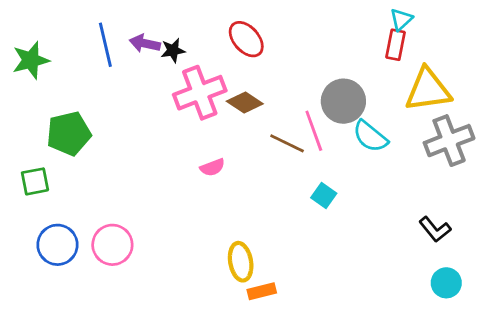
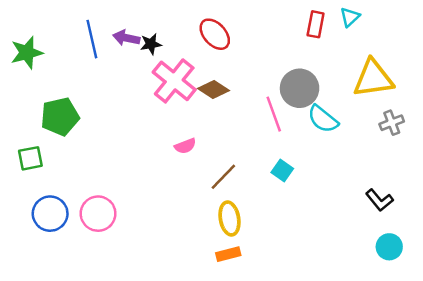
red rectangle: (396, 45) -> (316, 24), moved
pink cross: (200, 93) -> (174, 81), turned -30
gray cross: (449, 141) -> (392, 123), size x0.6
brown line: (287, 143) -> (223, 177), moved, turned -72
yellow ellipse: (241, 262) -> (230, 219), moved

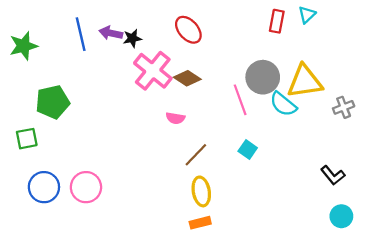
yellow triangle: (373, 78) -> (305, 81), moved
pink semicircle: (185, 146) -> (175, 118), moved, turned 30

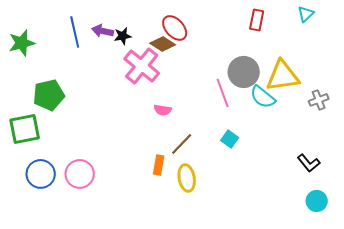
cyan triangle: (307, 15) -> (306, 14), moved
brown diamond: (187, 78) -> (163, 44), moved
green square: (27, 139) -> (25, 129), size x1.5
orange rectangle: (200, 223) -> (159, 165), moved, turned -66

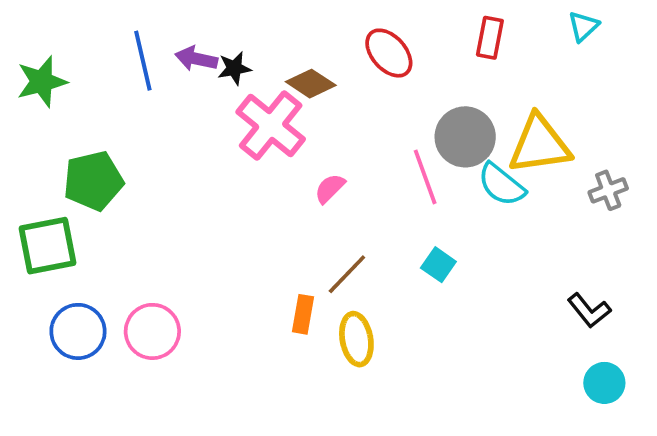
red ellipse: (175, 28) -> (389, 53), moved
pink semicircle: (163, 110) -> (330, 188), moved, turned 126

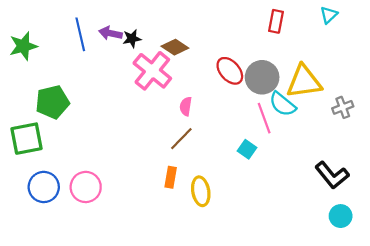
red ellipse: (389, 53) -> (230, 71), moved
pink line: (425, 177) -> (264, 118), moved
pink semicircle: (330, 188) -> (186, 106), turned -36
brown line: (347, 274) -> (181, 139), moved
black L-shape: (589, 310) -> (332, 175), size x1.4

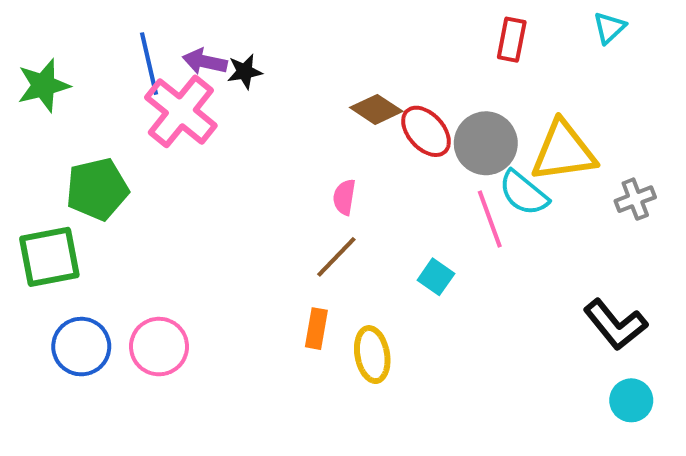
brown diamond: (175, 47) -> (376, 109), moved
pink cross: (152, 71) -> (181, 111), moved
cyan square: (247, 149) -> (436, 277), moved

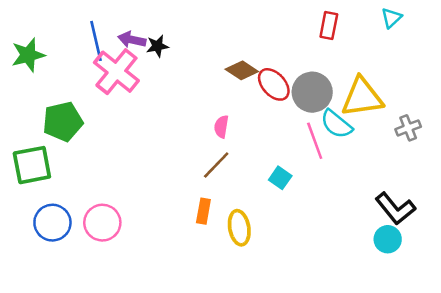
cyan circle: (631, 400) -> (388, 239), moved

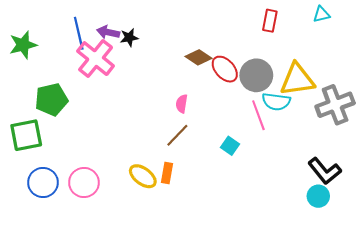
cyan triangle: (391, 18) -> (321, 14), turned 30
cyan semicircle: (336, 124) -> (276, 102), turned -32
gray cross: (408, 128) -> (335, 105), size x1.8
yellow ellipse: (239, 228) -> (143, 176), moved, turned -44

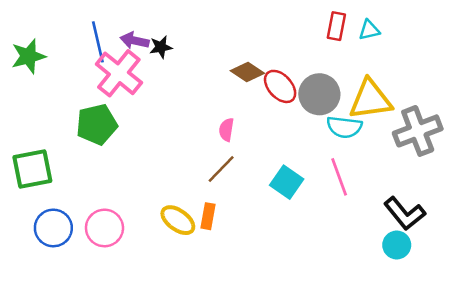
cyan triangle: (321, 14) -> (369, 30), moved
green pentagon: (51, 100) -> (97, 124), moved
pink line: (258, 115) -> (339, 177), moved
cyan square: (230, 146) -> (287, 182), size x1.4

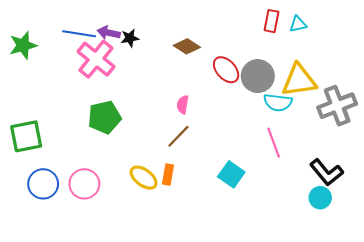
blue line: (98, 42) -> (79, 34), turned -68
brown diamond: (247, 72) -> (187, 46), moved
green pentagon: (97, 124) -> (104, 117), moved
cyan square: (287, 182) -> (231, 174), moved

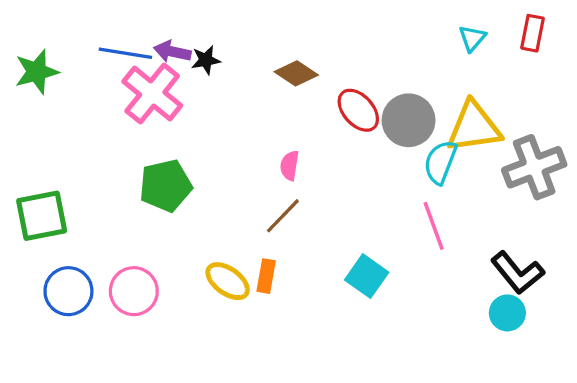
red rectangle: (272, 21) -> (532, 33), moved
cyan triangle: (298, 24) -> (472, 38), turned -36
cyan semicircle: (278, 102) -> (440, 162), turned 104

